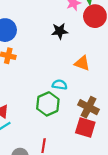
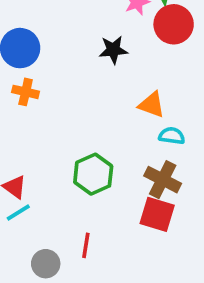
cyan semicircle: (60, 85) -> (172, 136), moved

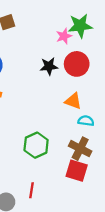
red circle: (174, 24) -> (77, 64), moved

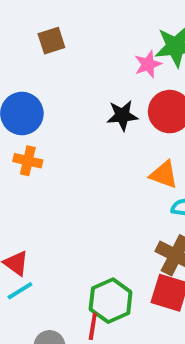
green hexagon: (36, 145) -> (111, 301), moved

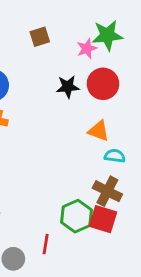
brown square: (51, 41) -> (40, 37), moved
green hexagon: (111, 301) -> (77, 216), moved

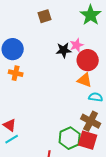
green star: (107, 35) -> (91, 15), turned -30
pink star: (87, 49) -> (77, 45), moved
red circle: (103, 84) -> (88, 60), moved

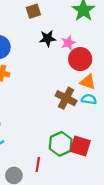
black star: (64, 50) -> (48, 38), moved
orange triangle: (85, 80) -> (88, 82), moved
brown cross: (91, 121) -> (66, 98), moved

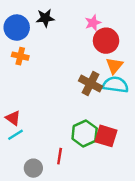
black star: (48, 38) -> (45, 18), moved
orange triangle: (88, 82) -> (114, 66), turned 49
cyan semicircle: (89, 99) -> (116, 85), size x1.5

